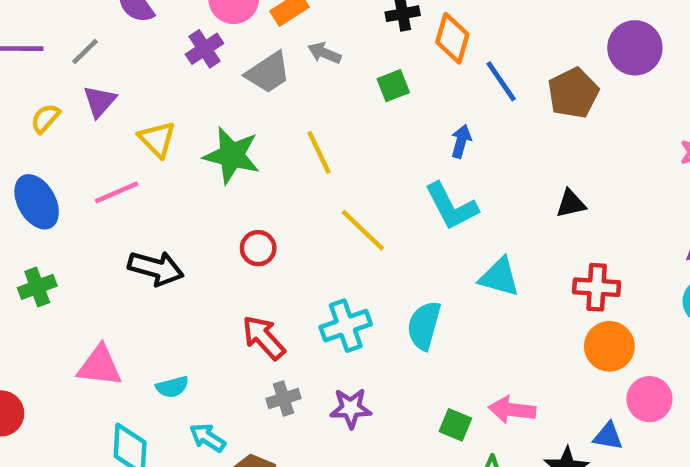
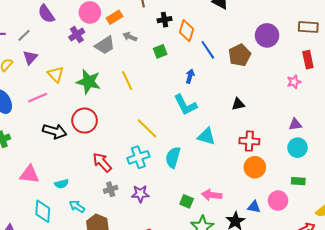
yellow line: (363, 230) -> (147, 128), moved
red circle: (258, 248) -> (85, 121), moved, size x1.6
pink circle: (649, 399) -> (278, 201), moved

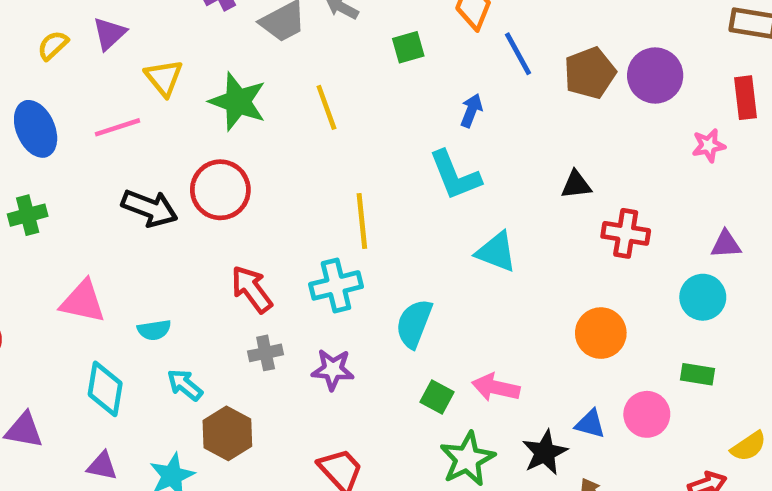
purple circle: (267, 35) -> (655, 75), moved
purple triangle: (295, 124) -> (726, 244), moved
yellow line: (147, 128) -> (362, 221), turned 35
red cross: (249, 141) -> (626, 233), moved
cyan semicircle: (173, 157) -> (414, 324), moved

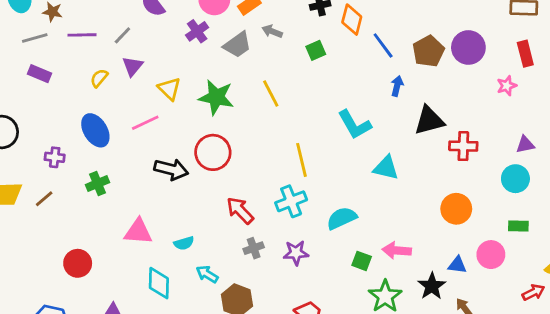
blue arrow: (471, 111) -> (397, 86), moved
black triangle: (576, 185) -> (429, 120), size x1.6
cyan semicircle: (414, 324) -> (342, 218), turned 52

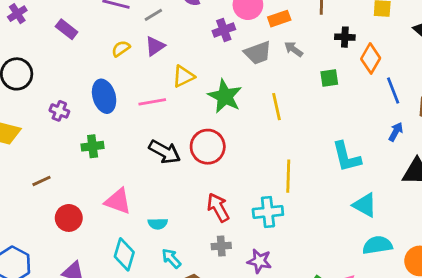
yellow triangle: (169, 89) -> (183, 76), turned 35
brown line: (44, 199) -> (41, 181), moved
cyan semicircle: (342, 218) -> (377, 245), moved
red circle: (78, 263) -> (69, 218), moved

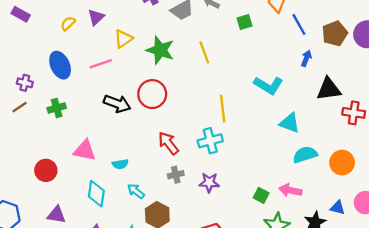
cyan L-shape: (346, 157) -> (268, 85), turned -36
brown line: (41, 181) -> (20, 107), moved

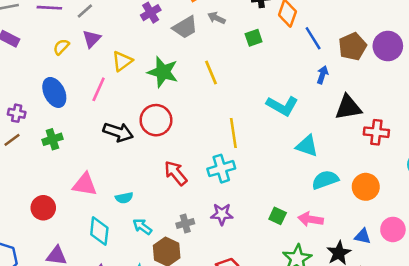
pink line: (101, 64) -> (99, 89), turned -45
gray cross: (176, 175) -> (185, 224), moved
green square: (261, 195) -> (278, 216), moved

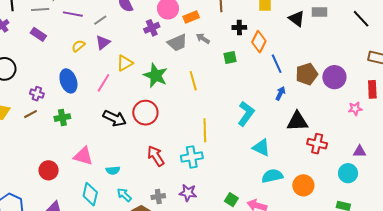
cyan L-shape: (282, 106) -> (246, 114), turned -90

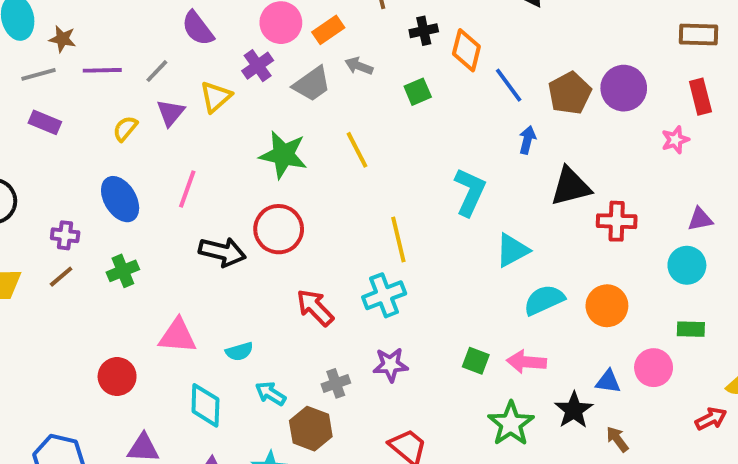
yellow triangle: (125, 63) -> (216, 97), moved
cyan triangle: (261, 148) -> (512, 250), turned -42

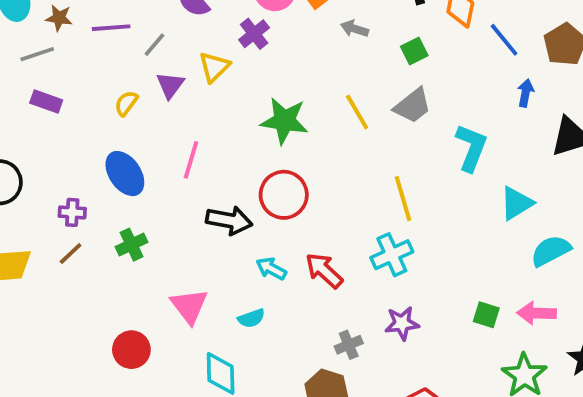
purple line: (102, 70) -> (111, 28), moved
gray trapezoid: (312, 84) -> (413, 106), moved
pink triangle: (178, 336) -> (189, 306), turned 51
cyan arrow: (271, 393) -> (271, 269), moved

